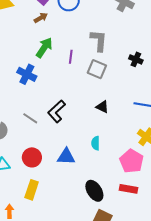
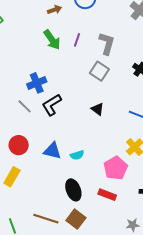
green arrow: (44, 48) -> (52, 40), turned 100
purple line: (71, 57) -> (77, 40), moved
blue cross: (27, 74) -> (37, 83), moved, turned 30
cyan semicircle: (96, 143) -> (77, 155), moved, turned -120

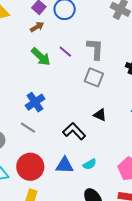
purple line: (77, 40) -> (65, 52), turned -56
black L-shape: (52, 105) -> (74, 131), moved, turned 90
red circle: (19, 145) -> (30, 167), size x1.4

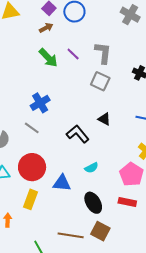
blue triangle: (64, 165) -> (62, 183), moved

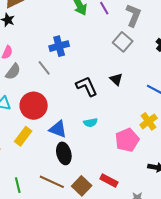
red rectangle: (127, 202) -> (109, 181), moved
black ellipse: (93, 203) -> (64, 153), moved

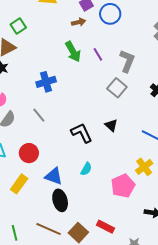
blue cross: (59, 46) -> (46, 82), moved
red circle: (34, 106) -> (29, 153), size x0.7
cyan semicircle: (91, 123) -> (86, 169), turned -48

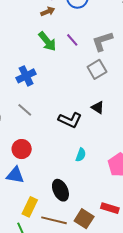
gray L-shape: (127, 61) -> (102, 41), turned -120
gray square: (117, 88) -> (97, 69), turned 30
black L-shape: (82, 133) -> (70, 120), turned 150
blue triangle: (54, 176) -> (15, 175), moved
yellow rectangle: (19, 184) -> (30, 207), moved

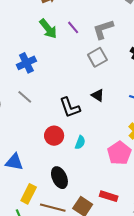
black L-shape: (70, 120) -> (70, 107), turned 45
red circle: (22, 149) -> (54, 136), moved

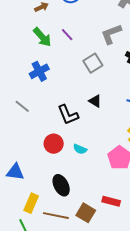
gray L-shape: (103, 29) -> (111, 34), moved
blue cross: (26, 63) -> (39, 71), moved
cyan semicircle: (80, 142) -> (80, 149), turned 96

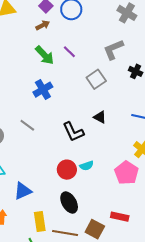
red circle: (54, 144) -> (67, 170), moved
cyan semicircle: (80, 149) -> (87, 166), turned -40
blue triangle: (15, 172) -> (23, 191), turned -30
yellow rectangle: (31, 203) -> (40, 221), turned -30

